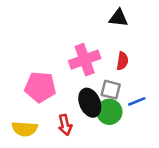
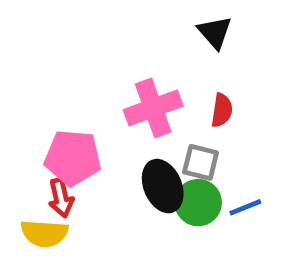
black triangle: (118, 18) -> (215, 32), turned 42
blue line: (137, 101) -> (245, 207), moved
red arrow: (65, 125) -> (61, 198), moved

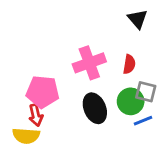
black triangle: (215, 32) -> (137, 19), moved
gray square: (201, 162) -> (146, 92), moved
green circle: (198, 203) -> (131, 101), moved

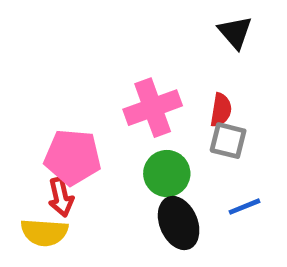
gray square: (146, 92) -> (228, 141), moved
green circle: (131, 101) -> (167, 174), moved
black ellipse: (95, 108) -> (179, 223), moved

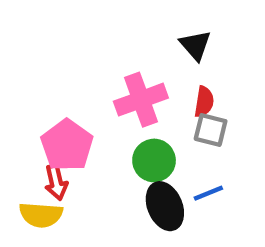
black triangle: (235, 32) -> (195, 45), moved
pink pentagon: (73, 157) -> (67, 145), turned 30
blue line: (245, 207) -> (208, 193), moved

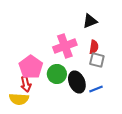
black triangle: (195, 45) -> (90, 21), turned 49
green circle: (154, 160) -> (57, 74), moved
black ellipse: (165, 206) -> (77, 82), moved

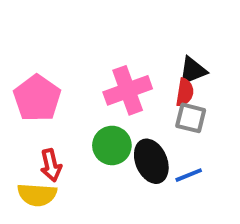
black triangle: (90, 21) -> (193, 71), moved
pink pentagon: (31, 67) -> (37, 98), moved

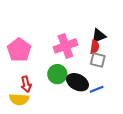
black ellipse: (151, 161) -> (78, 82), turned -40

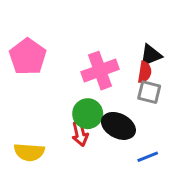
pink pentagon: (19, 50) -> (28, 57), moved
red arrow: (26, 84) -> (80, 134), moved
blue line: (97, 89) -> (148, 157), moved

